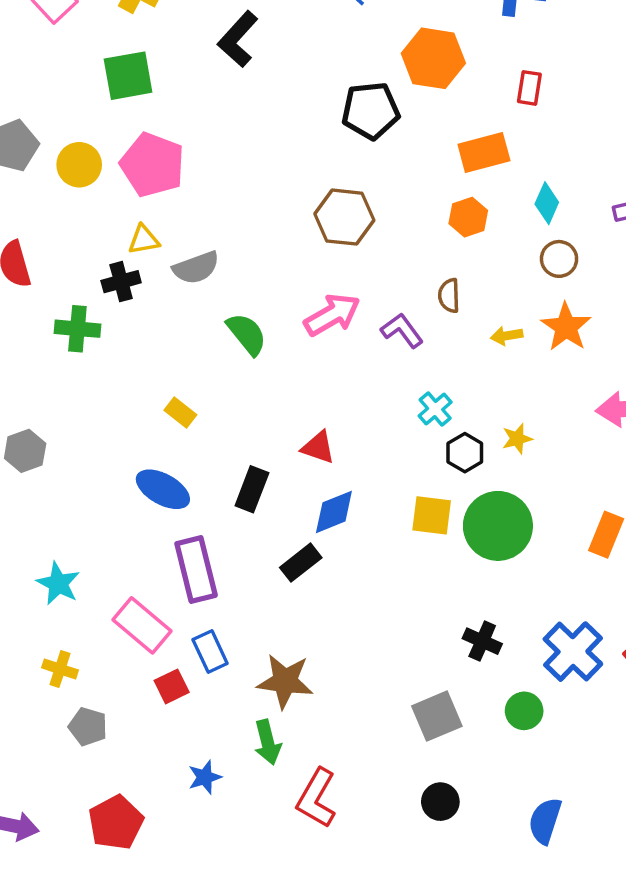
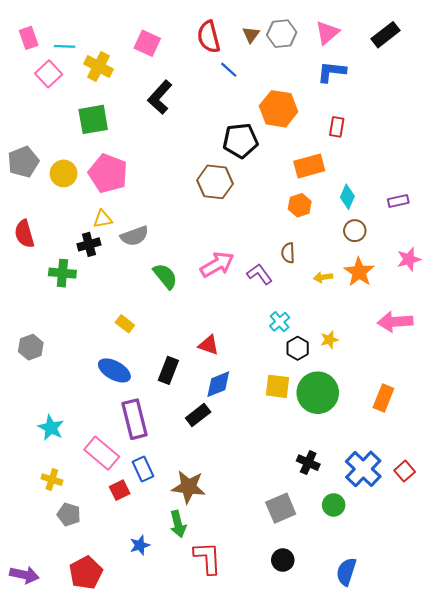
brown hexagon: (344, 217) -> (215, 182), moved
red L-shape: (316, 798) -> (208, 558), turned 147

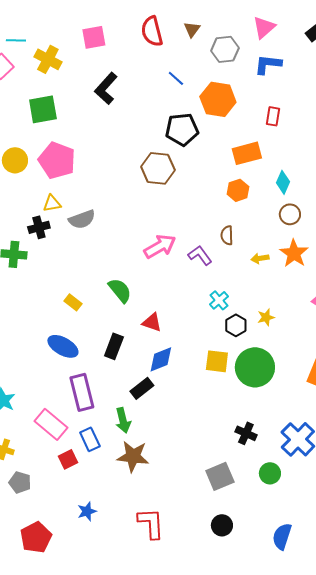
gray hexagon: (282, 34) -> (225, 49), moved
pink square: (147, 43) -> (94, 37), turned -35
blue line: (229, 70) -> (176, 78), moved
green semicircle: (165, 276) -> (120, 290), moved
green arrow: (178, 524) -> (123, 420), moved

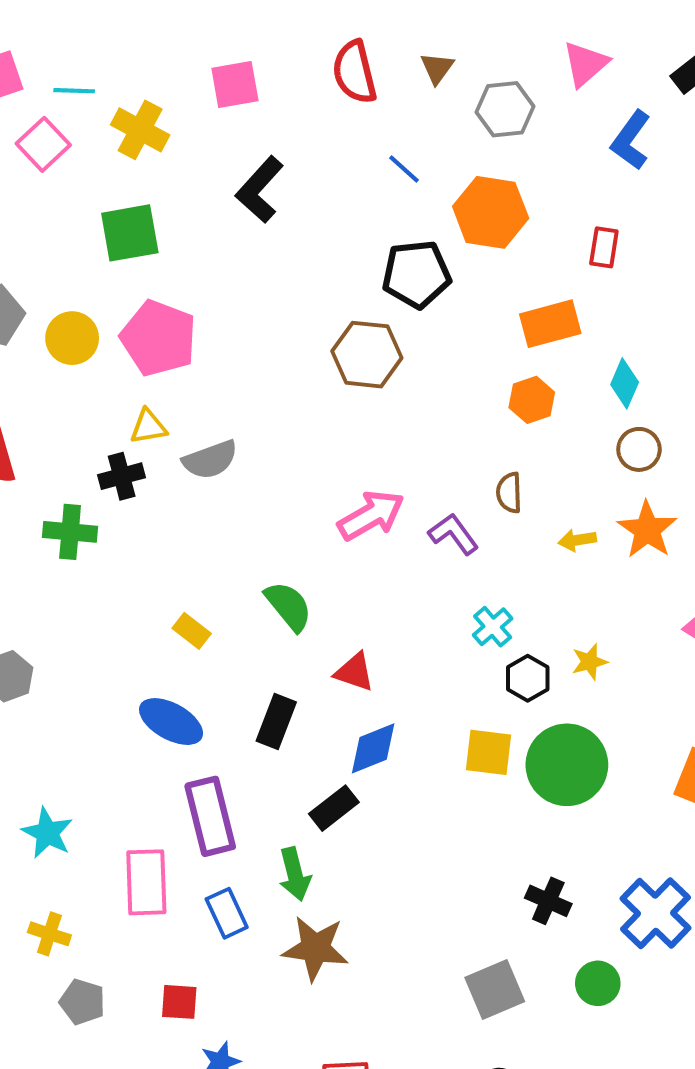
blue L-shape: (268, 64) -> (631, 140), moved, turned -60
pink rectangle: (51, 424) -> (146, 882), turned 48
red square: (68, 459) -> (179, 1002), moved, turned 30

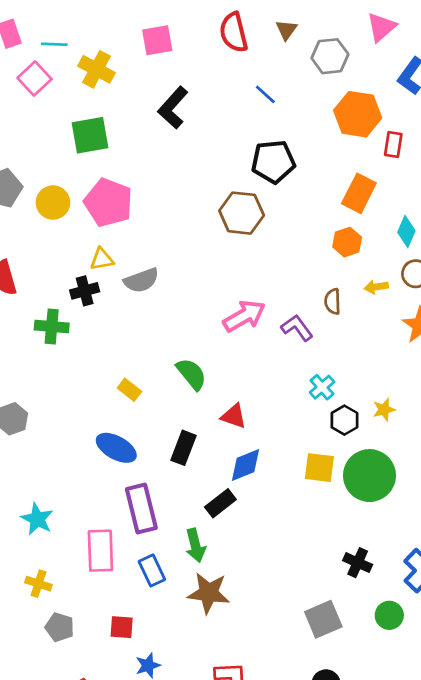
orange hexagon: (491, 212) -> (358, 114), moved
orange rectangle: (550, 324) -> (359, 193), turned -48
yellow arrow: (577, 540) -> (376, 287), moved

